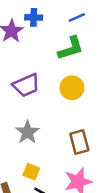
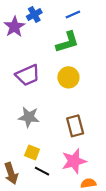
blue cross: (34, 17) -> (34, 15), turned -32
gray star: (27, 132) -> (29, 117), turned -30

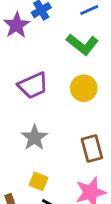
green L-shape: (67, 42) -> (82, 44), turned 55
gray star: (29, 117) -> (34, 138), turned 30

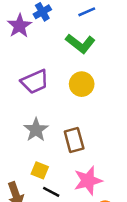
brown rectangle: (92, 148) -> (74, 140), moved

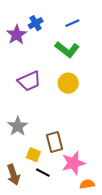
gray star: (36, 130) -> (18, 126), moved
brown rectangle: (74, 140) -> (55, 142), moved

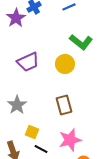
green L-shape: (67, 49) -> (81, 42), moved
brown rectangle: (55, 142) -> (64, 105), moved

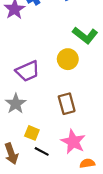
purple trapezoid: (28, 62) -> (28, 71), moved
pink star: (70, 140) -> (73, 142), turned -30

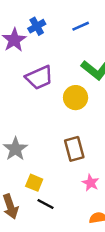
purple trapezoid: (28, 71) -> (39, 78), moved
pink star: (73, 142) -> (91, 183), moved, size x0.6

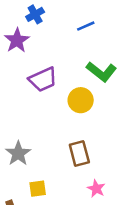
blue cross: (37, 26) -> (35, 14), moved
yellow square: (34, 183) -> (38, 189), turned -30

